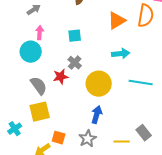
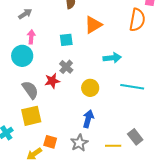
orange triangle: (117, 21) -> (93, 25), moved
yellow circle: (99, 84) -> (90, 88), size x0.7

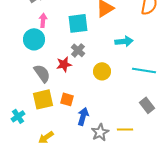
cyan square: (66, 40) -> (78, 23), size x1.5
blue arrow: (88, 119) -> (83, 116), moved
gray rectangle: (135, 137) -> (147, 105), moved
orange square: (50, 142) -> (67, 99), moved
gray star: (79, 143) -> (100, 132), moved

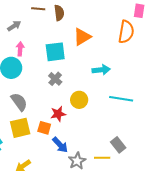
red star: (64, 64) -> (58, 114), moved
gray rectangle: (147, 105) -> (118, 145), moved
blue arrow: (83, 116) -> (60, 145), turned 120

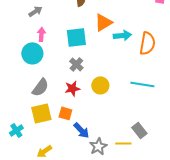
orange semicircle: (126, 32) -> (147, 43), moved
cyan arrow: (101, 70) -> (122, 35), moved
gray semicircle: (19, 102) -> (40, 87), turned 72
red star: (58, 114) -> (72, 88), moved

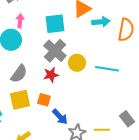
gray cross: (76, 64) -> (55, 51), size x1.6
cyan line: (142, 84) -> (107, 69), moved
yellow circle: (100, 85) -> (77, 63), moved
gray rectangle: (139, 130) -> (127, 119), moved

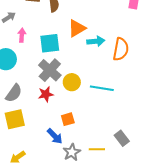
pink arrow: (20, 21) -> (22, 35), moved
orange square: (44, 100) -> (68, 119), moved, turned -32

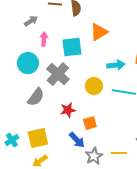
cyan arrow: (96, 41) -> (116, 65), moved
gray cross: (50, 70) -> (58, 74), moved
red star: (46, 94) -> (68, 110), moved
yellow square: (15, 119) -> (38, 138), moved

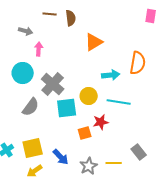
gray arrow: (31, 21) -> (26, 31), turned 48
cyan square: (72, 47) -> (67, 108), moved
red star: (68, 110) -> (101, 122), moved
blue arrow: (77, 140) -> (61, 157), moved

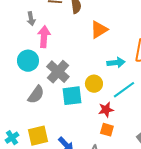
gray arrow: (26, 31) -> (31, 19), turned 64
pink arrow: (39, 49) -> (44, 37), size x1.5
cyan line: (119, 102) -> (124, 90), turned -45
orange square: (85, 133) -> (107, 130), moved, turned 32

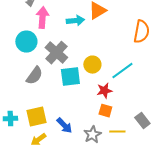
cyan arrow: (116, 63) -> (75, 21), moved
cyan cross: (12, 138) -> (10, 119), turned 32

